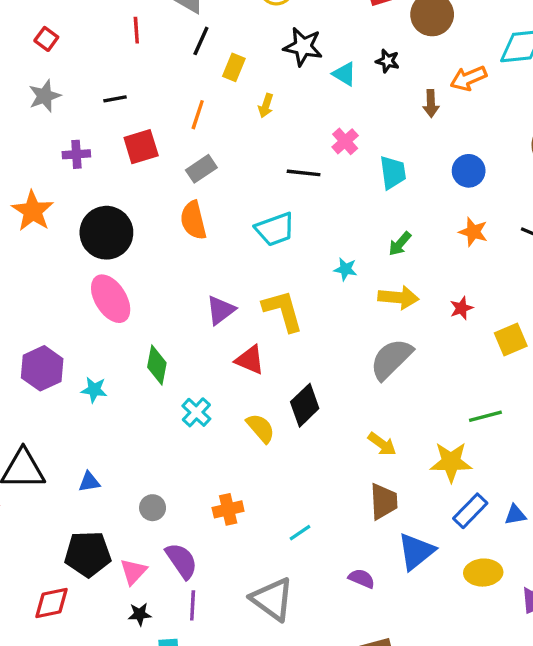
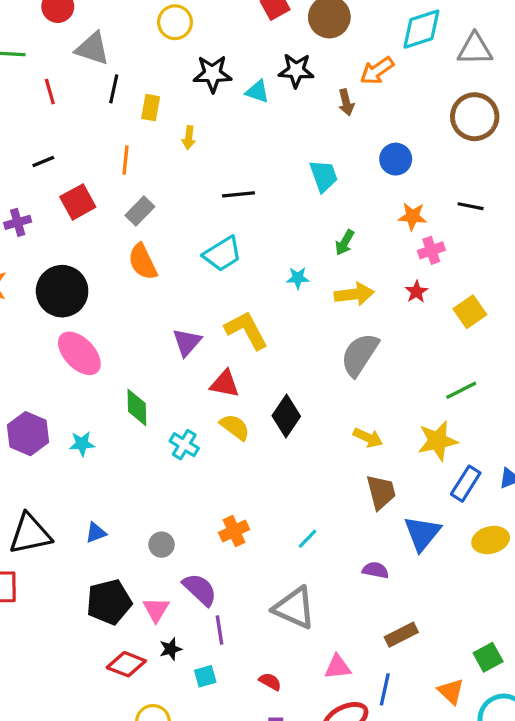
black star: (388, 61) -> (296, 70), size x1.5
pink cross: (345, 141) -> (431, 250), moved, turned 35
yellow semicircle: (261, 428) -> (235, 427), moved
red diamond: (52, 603) -> (126, 664), moved, turned 45

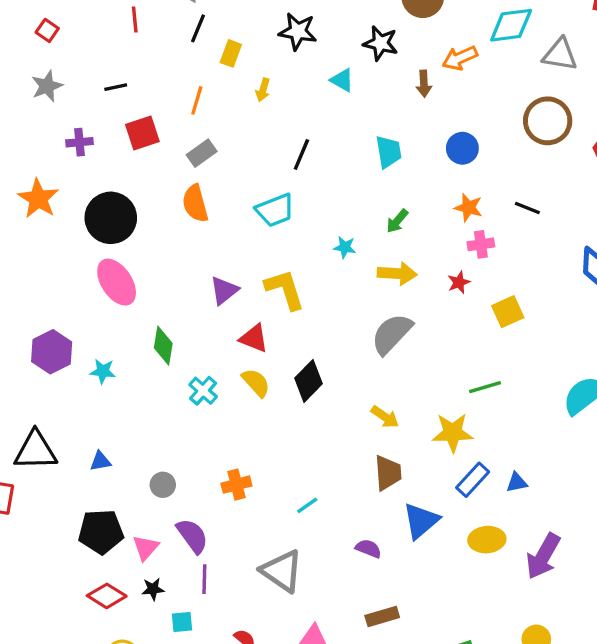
cyan triangle: (257, 92) -> (342, 80), moved
black line: (238, 194) -> (301, 155), turned -72

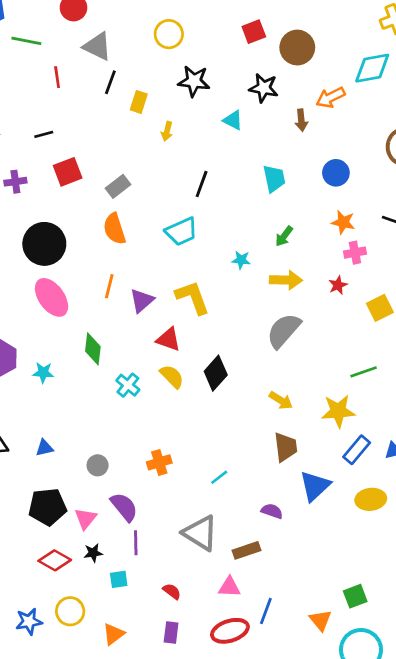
orange line: (197, 100) -> (109, 286), moved
brown rectangle: (382, 617) -> (247, 550), moved

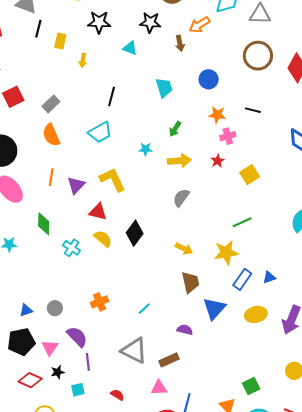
gray semicircle: (284, 331) -> (181, 198), size x0.7
blue triangle: (45, 448) -> (26, 310), moved

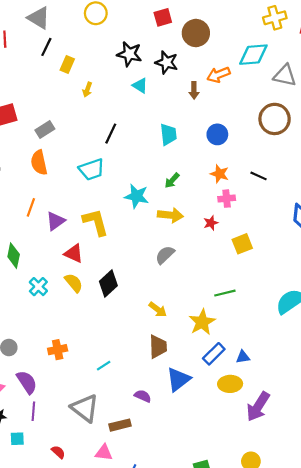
black star: (99, 22) -> (129, 54), moved
cyan star: (145, 149) -> (137, 196), size x1.6
yellow star: (226, 252) -> (202, 322), turned -30
yellow ellipse: (256, 314) -> (230, 384), moved

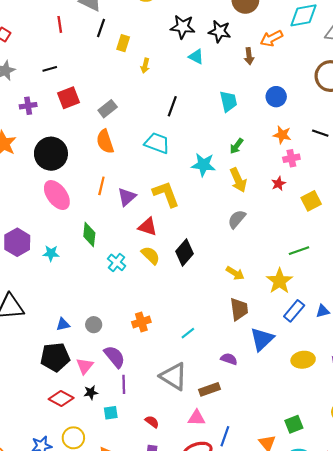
cyan trapezoid: (92, 169) -> (157, 143), turned -135
yellow arrow: (170, 215) -> (238, 180), turned 65
yellow ellipse: (230, 384) -> (303, 360), moved

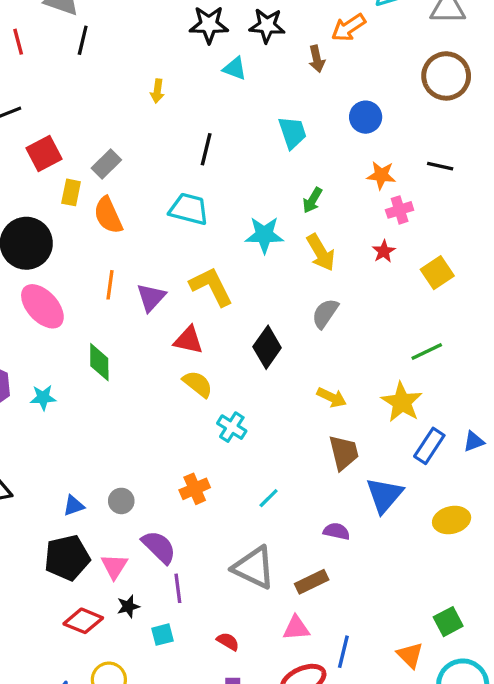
yellow rectangle: (123, 43) -> (71, 192), moved
black diamond: (184, 253) -> (267, 347), moved
cyan cross: (117, 262) -> (232, 427), moved

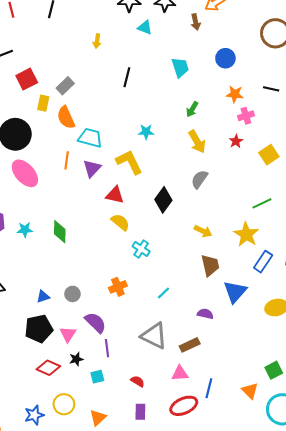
cyan trapezoid: (189, 209) -> (90, 138), moved
cyan star: (264, 235) -> (146, 132), moved, size x0.7
green diamond: (99, 362) -> (60, 232), moved

